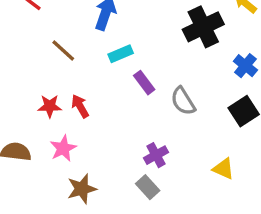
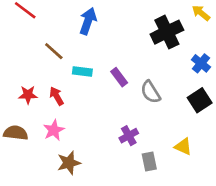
cyan rectangle: (121, 54) -> (82, 72), moved, turned 30
red star: (50, 106) -> (28, 95), moved
red arrow: (80, 106) -> (57, 96), moved
gray rectangle: (148, 187) -> (149, 161), moved, turned 30

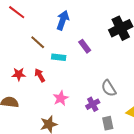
purple rectangle: (119, 77) -> (85, 46), moved
gray semicircle: (151, 92) -> (109, 88), moved
pink star: (54, 130) -> (61, 98), moved

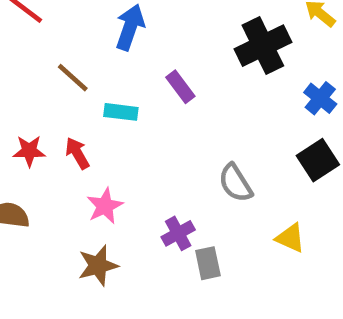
pink star: (61, 98) -> (105, 206), moved
purple cross: (93, 104) -> (178, 233), moved
gray rectangle: (108, 123) -> (208, 263), moved

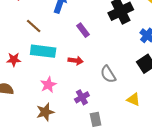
cyan rectangle: (121, 112) -> (43, 51), moved, size x1.6
red arrow: (77, 153) -> (76, 61), moved, turned 128
gray rectangle: (208, 263) -> (96, 119), moved

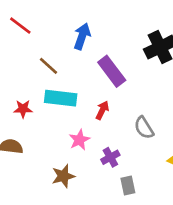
purple rectangle: (83, 30) -> (112, 71), size x1.6
red arrow: (76, 61) -> (102, 110), turned -72
pink star: (48, 85) -> (79, 140), moved

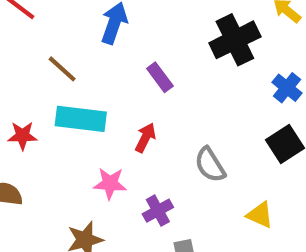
purple rectangle: (112, 71) -> (160, 77), size x0.6
pink star: (79, 140) -> (110, 184), turned 30

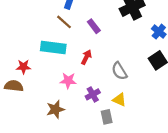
brown line: (62, 69) -> (64, 22), moved
red star: (22, 136) -> (23, 67), moved
yellow triangle: (260, 215) -> (119, 100), moved

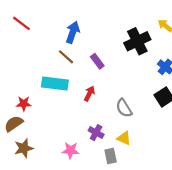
pink star: (68, 81) -> (70, 150), moved
brown semicircle: (14, 86) -> (14, 124), turned -42
purple cross: (93, 94) -> (96, 133), turned -32
brown star: (55, 109) -> (24, 148), moved

